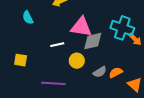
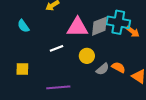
gray diamond: (93, 41) -> (99, 26), moved
yellow circle: (77, 61) -> (87, 56), moved
orange semicircle: (116, 73) -> (118, 67), turned 64

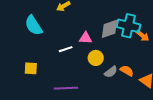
cyan semicircle: (23, 26) -> (33, 25), size x1.5
pink triangle: (77, 27) -> (86, 38), moved, size x0.6

